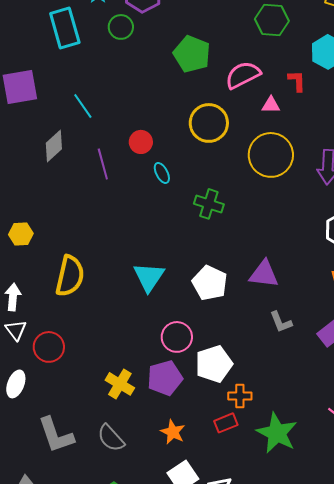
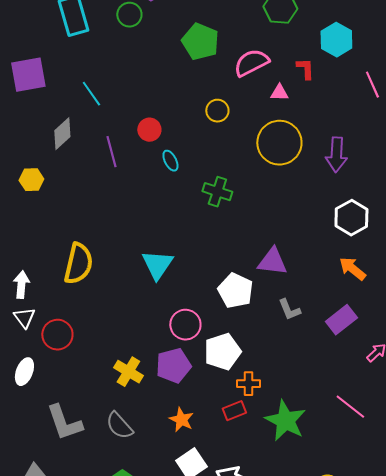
yellow circle: (209, 123) -> (217, 111), size x0.6
yellow hexagon: (21, 234) -> (31, 180), moved
white pentagon: (210, 283) -> (235, 291), moved

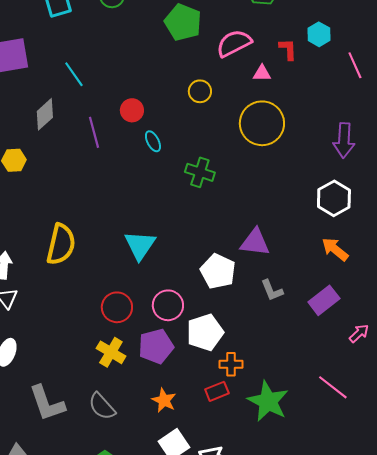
cyan hexagon: (336, 40) -> (319, 34), moved, size x0.7
purple arrow: (336, 155) -> (344, 140), moved
red circle: (57, 335) -> (117, 307), moved

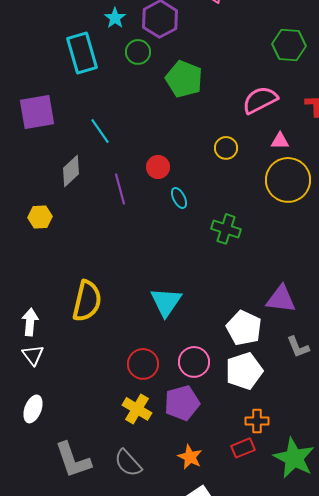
green pentagon: (183, 22) -> (184, 79), moved
pink triangle: (262, 73) -> (280, 141), moved
white pentagon: (205, 332) -> (244, 371), moved

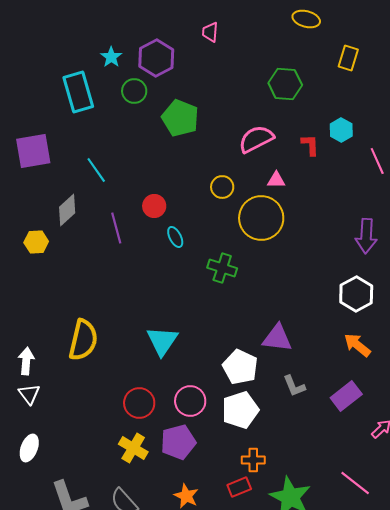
yellow circle: (288, 180) -> (261, 218), moved
yellow hexagon: (40, 217) -> (36, 242), moved

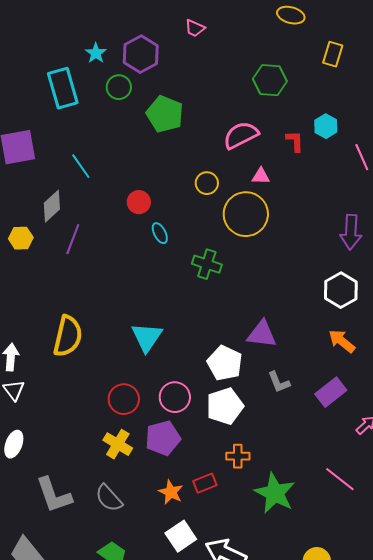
pink trapezoid: (210, 32) -> (195, 28), turned -70
purple line: (116, 228) -> (73, 239), moved, turned 36
red rectangle: (239, 487) -> (205, 483), moved

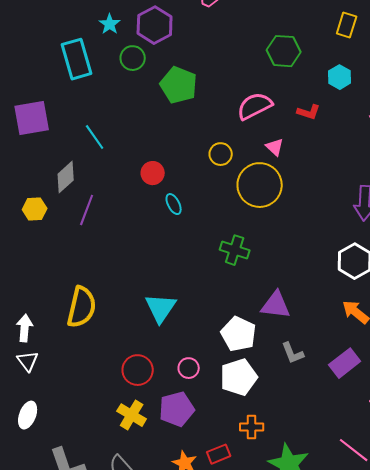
cyan hexagon: (326, 126) -> (340, 77), moved
red L-shape: (295, 141) -> (309, 112), turned 110
pink triangle: (261, 176) -> (275, 147), turned 42
green cross: (207, 264) -> (235, 250), moved
pink circle: (175, 397) -> (189, 368), size x0.7

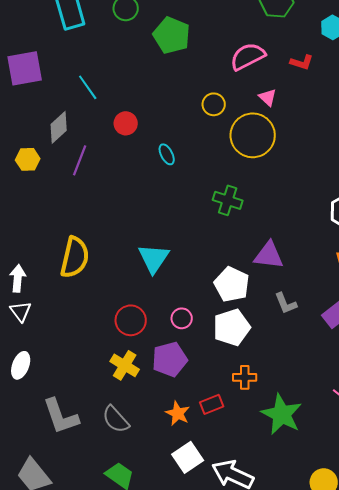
red circle: (153, 173) -> (126, 123), moved

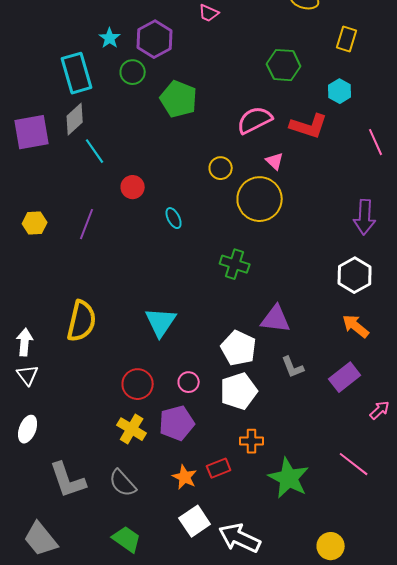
red L-shape: (302, 62) -> (309, 126), size x1.6
gray diamond: (59, 127) -> (75, 119), moved

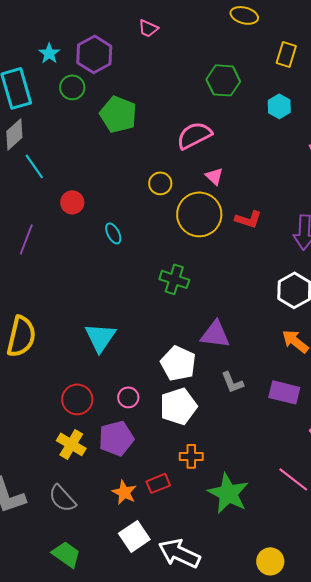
red L-shape: (309, 126) -> (248, 219), moved, size x0.7
purple rectangle: (345, 377) -> (284, 392), turned 52

